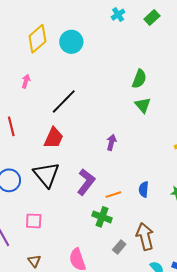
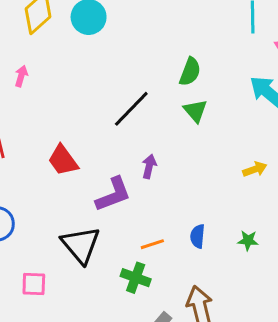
black line: (64, 101) -> (131, 109), moved
red trapezoid: (54, 138) -> (63, 160), turned 120
black triangle: (46, 175) -> (81, 245), moved
purple L-shape: (86, 182) -> (113, 194), moved, turned 32

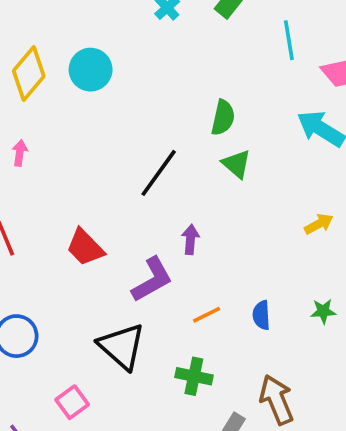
orange line: (152, 244) -> (207, 315), moved
pink square: (34, 284) -> (72, 402), turned -30

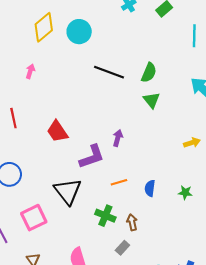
black line: (159, 173) -> (109, 72), moved, turned 64
brown arrow: (277, 400) -> (132, 222), moved, size x0.6
pink square: (72, 402) -> (34, 218), size x1.4

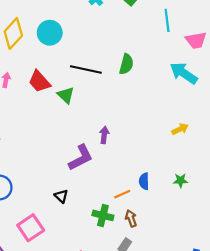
green triangle: (152, 100) -> (66, 95), moved
red trapezoid: (57, 131) -> (39, 81), moved
orange line: (119, 182) -> (122, 194), moved
black triangle: (68, 191) -> (61, 196), size x0.5

